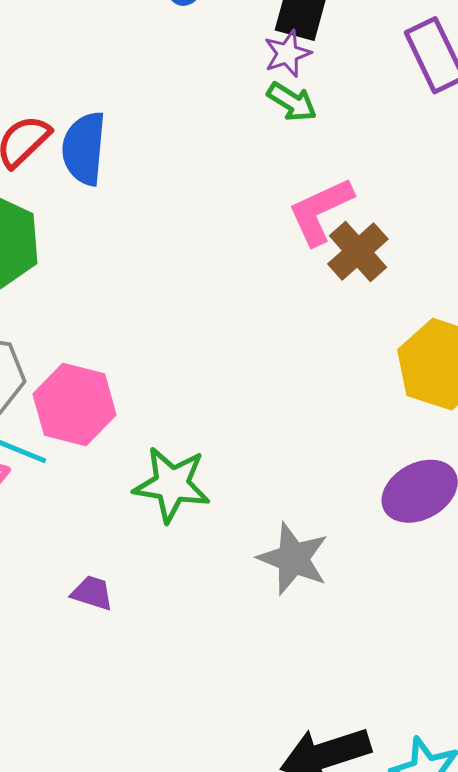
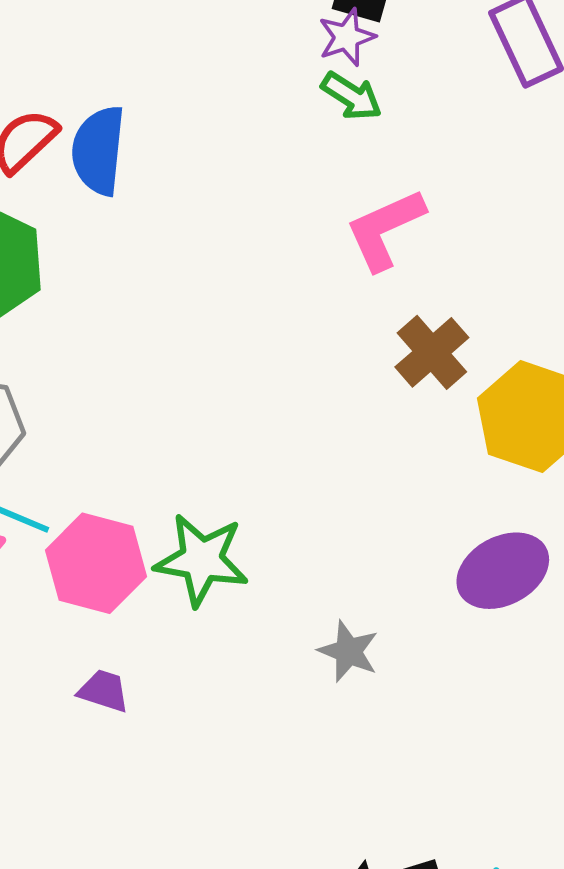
brown cross: (358, 252) -> (432, 352), moved
pink hexagon: (74, 404) -> (96, 563), moved
gray star: (293, 559) -> (348, 651), size x0.7

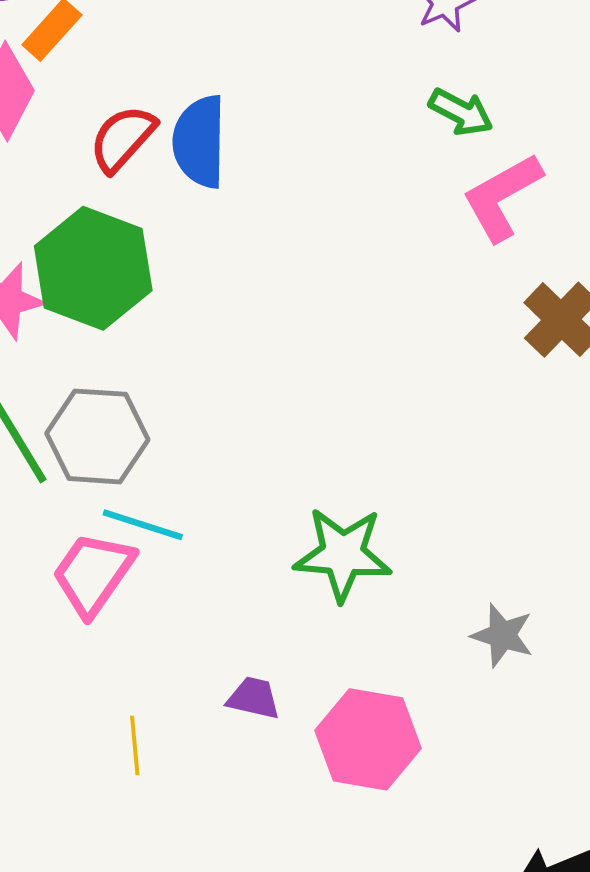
green arrow: (352, 96) -> (461, 112), moved
pink hexagon: (96, 563) -> (368, 739), moved

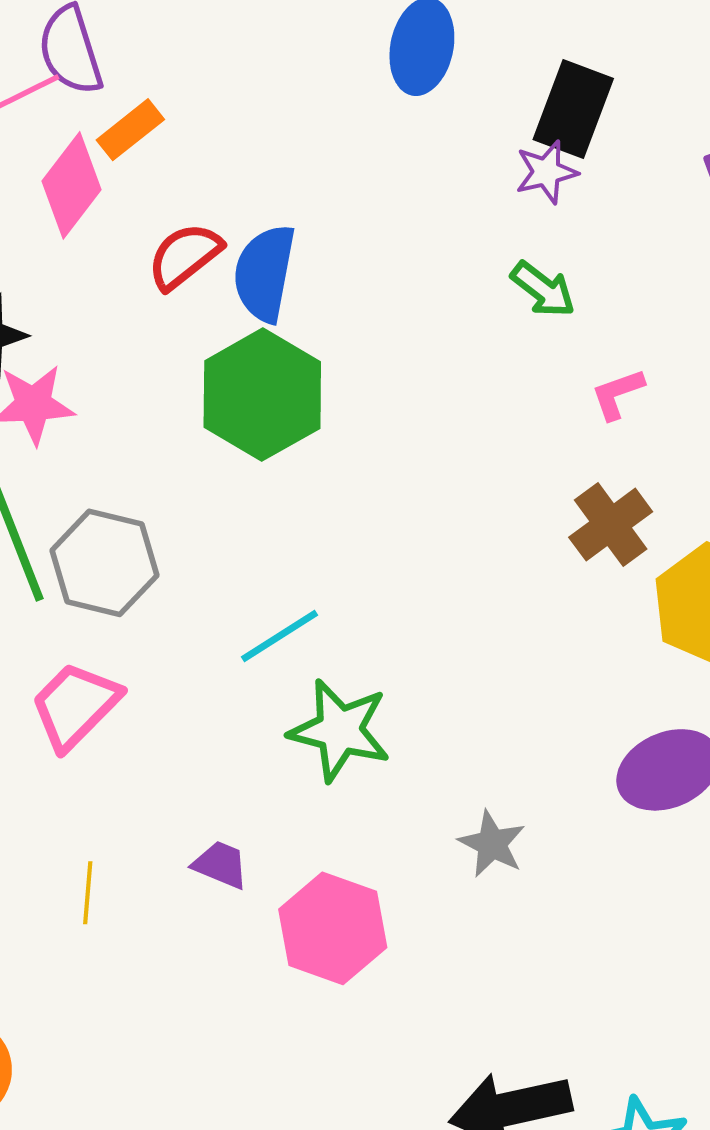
pink L-shape: (502, 197) -> (618, 394), moved, size x0.6
green hexagon: (93, 268) -> (262, 395), moved
cyan line: (143, 525) -> (279, 636), moved, turned -60

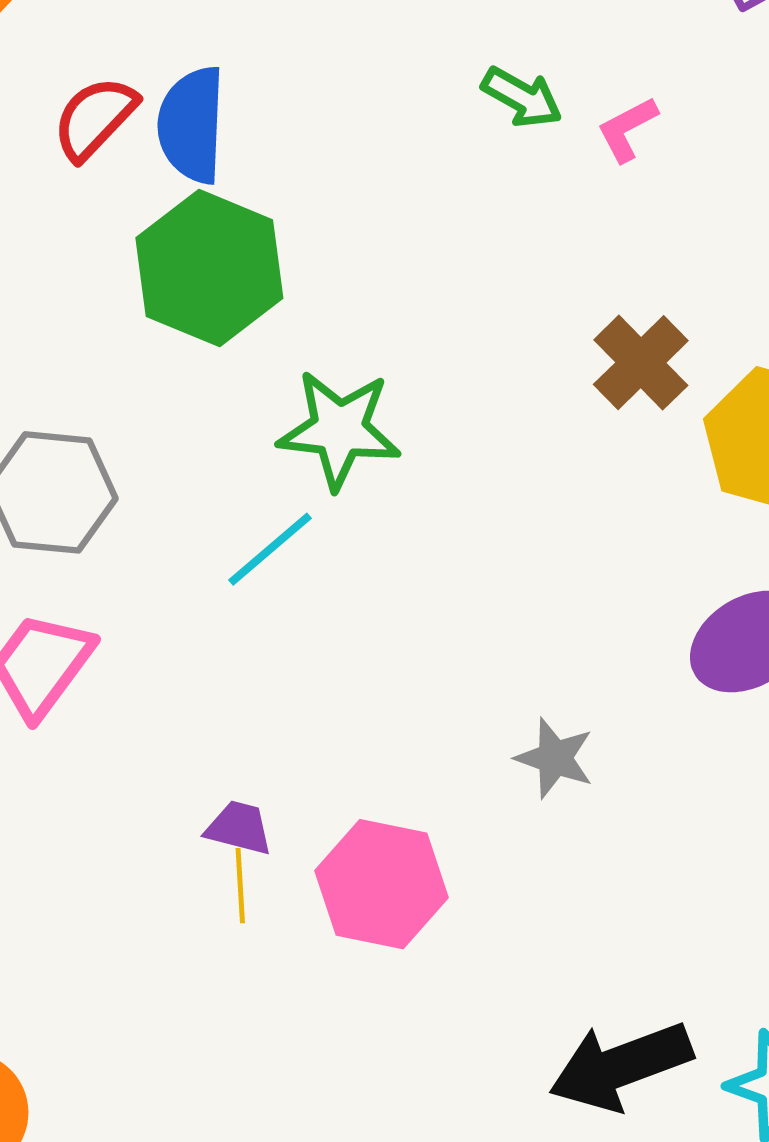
pink L-shape: (618, 394) -> (627, 129), moved
green star: (340, 730) -> (339, 430), moved
yellow line: (88, 893) -> (240, 886), moved

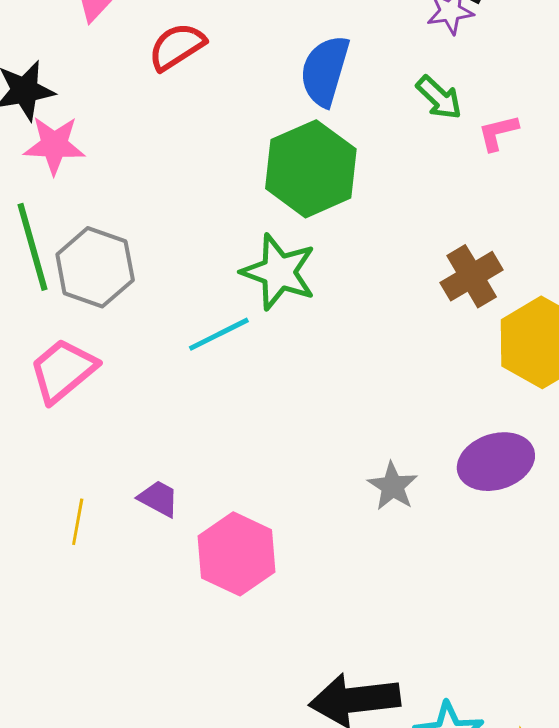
blue semicircle: (192, 125) -> (325, 71), moved
green hexagon: (209, 268) -> (311, 169), moved
gray star: (555, 758) -> (393, 486), moved
yellow line: (240, 886) -> (78, 522), moved

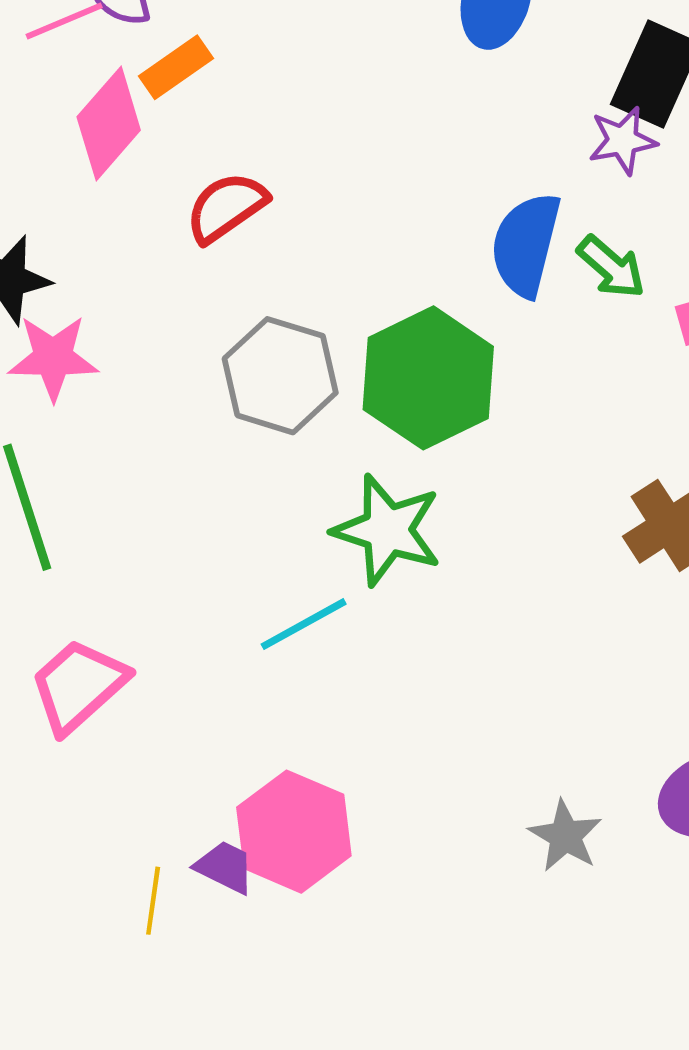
blue semicircle: (325, 71) -> (526, 245), moved
gray hexagon: (95, 267) -> (280, 376), moved
yellow line: (78, 522) -> (153, 901), moved
pink hexagon: (237, 554) -> (294, 832), moved

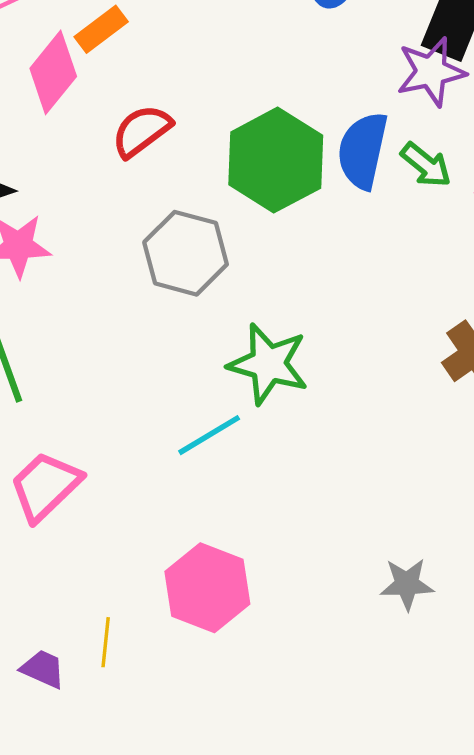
purple star: (623, 140) -> (431, 72), size x1.4
green hexagon: (428, 378) -> (276, 160), moved
gray star: (565, 836) -> (407, 584), turned -30
purple trapezoid: (225, 867) -> (43, 669), moved

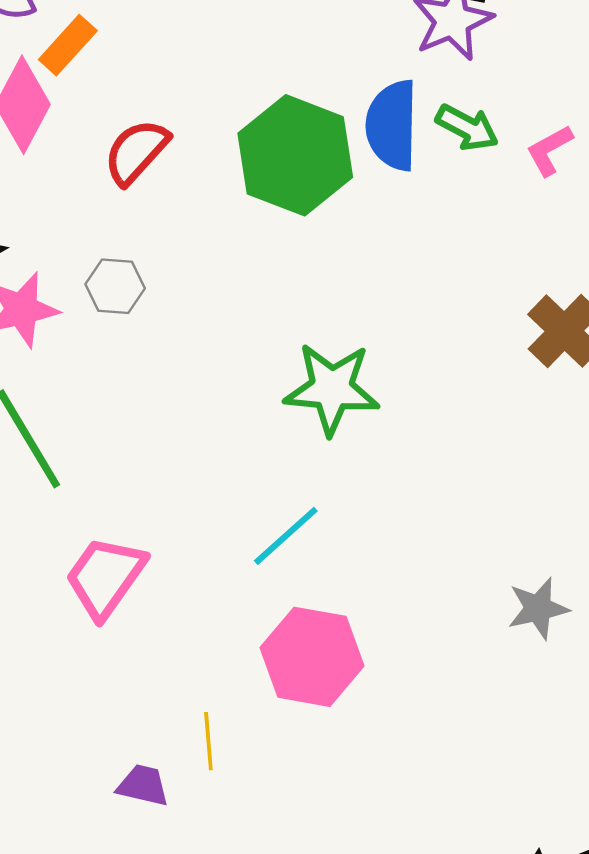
gray hexagon: (186, 253) -> (115, 286), moved, size x0.6
cyan line: (209, 435) -> (286, 536), moved

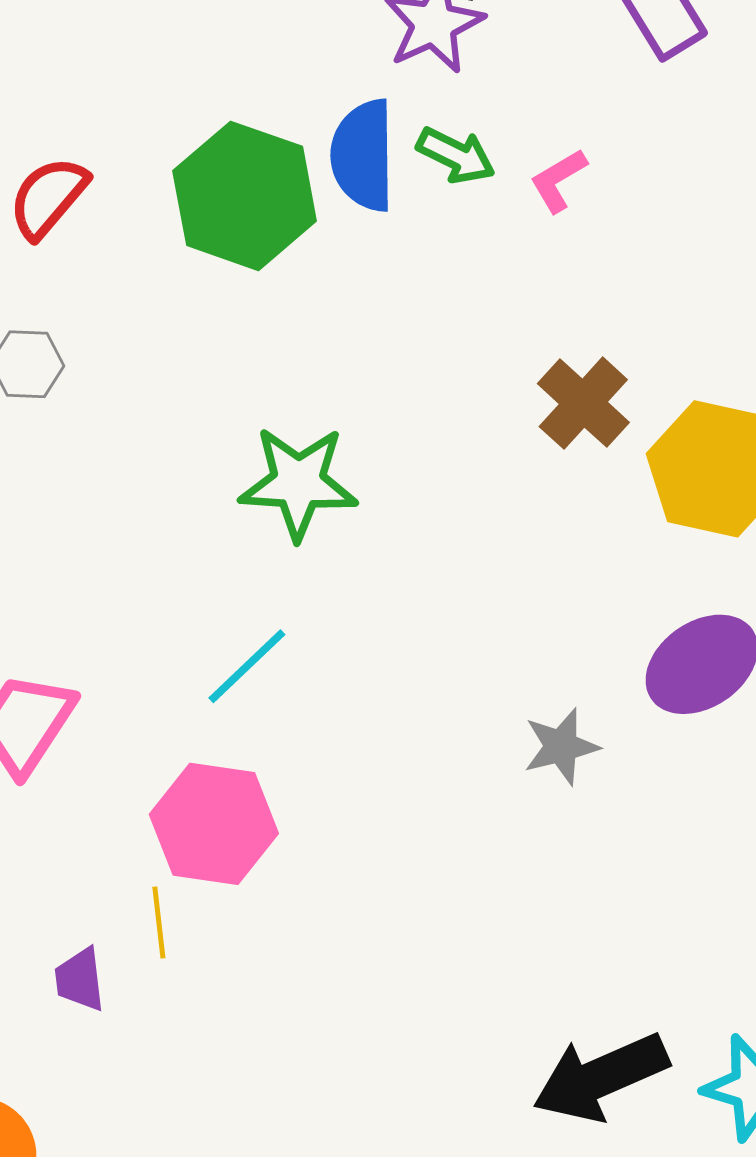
pink hexagon: (312, 657) -> (214, 824), moved
purple trapezoid: (143, 785) -> (80, 980), turned -108

